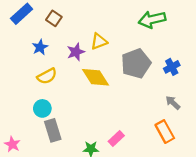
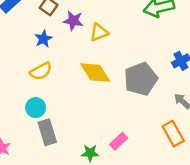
blue star: (40, 47) -> (43, 39), moved
purple star: (76, 52) -> (73, 21), moved, turned 30
gray pentagon: (136, 63) -> (141, 79), moved

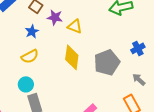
yellow triangle: (99, 32) -> (75, 26), turned 42
yellow diamond: (95, 73) -> (72, 57), turned 40

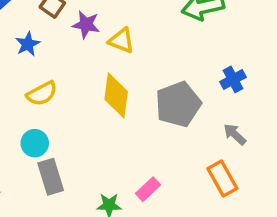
blue star: (32, 31) -> (28, 44), moved

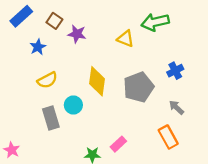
yellow triangle: (121, 40) -> (126, 39), moved
cyan circle: (35, 143) -> (73, 105), moved
gray rectangle: (51, 177) -> (51, 118), moved

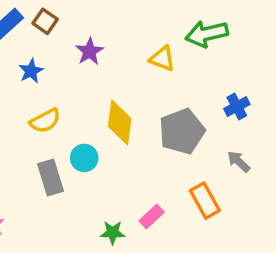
brown square: (54, 21) -> (45, 21), moved
purple star: (77, 34) -> (90, 51), turned 30
orange rectangle: (168, 137) -> (205, 201), moved

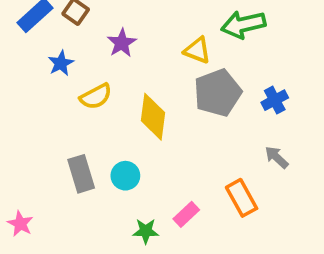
yellow semicircle: (45, 121) -> (96, 96), moved
gray pentagon: (182, 131) -> (218, 93), moved
cyan circle: (84, 158) -> (125, 176), moved

